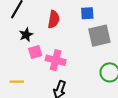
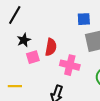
red semicircle: (54, 19) -> (51, 47), moved
pink cross: (56, 60) -> (70, 65), moved

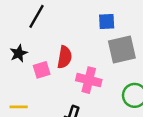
black line: (15, 15) -> (36, 16), moved
black star: (24, 40) -> (19, 53), moved

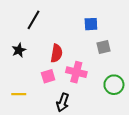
gray square: (122, 50) -> (103, 47), size x0.6
pink square: (42, 70) -> (48, 76), moved

